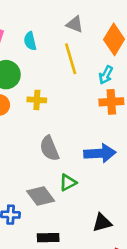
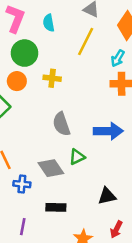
yellow line: (71, 59) -> (86, 41), turned 40

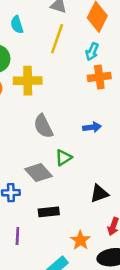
yellow cross: (52, 78) -> (28, 81), size x1.5
blue arrow: (108, 131) -> (92, 127), size x0.6

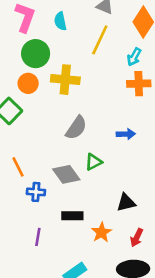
gray semicircle: (43, 126) -> (76, 128), turned -125
orange star: (80, 240) -> (101, 232), moved

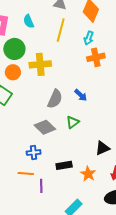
blue arrow: (126, 134) -> (81, 95), moved, turned 56
orange line: (18, 167) -> (26, 173), moved, turned -49
gray diamond: (66, 174) -> (45, 127), moved

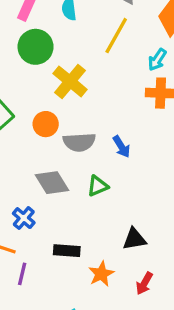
yellow cross: (40, 64) -> (70, 81), turned 30
orange circle: (13, 72) -> (46, 124), moved
gray semicircle: (55, 99) -> (79, 142), turned 48
blue cross: (34, 153) -> (24, 218), turned 32

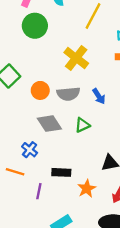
yellow cross: (70, 81) -> (76, 58), moved
orange circle: (46, 124) -> (40, 90), moved
purple line: (22, 274) -> (39, 191), moved

